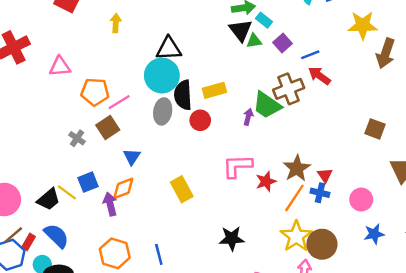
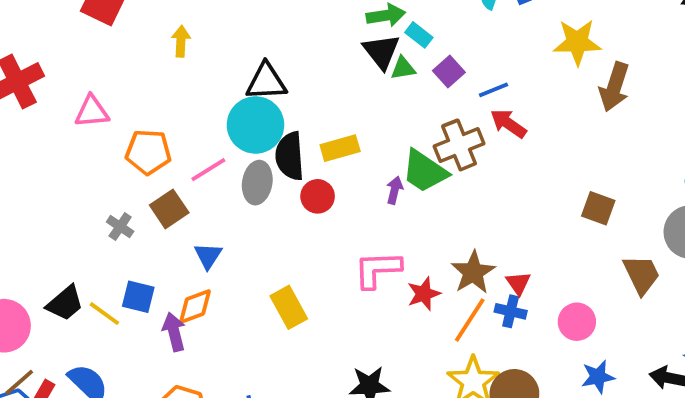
pink line: (119, 102) -> (208, 170), moved
blue square: (88, 182) -> (138, 297), turned 36
black trapezoid: (48, 199) -> (65, 303), moved

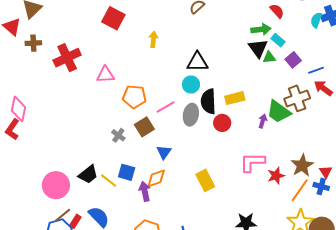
cyan circle: (256, 125) -> (191, 85), size x0.6

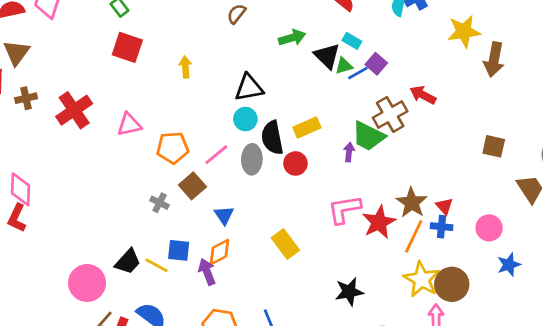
green arrow: (261, 29) -> (292, 38), moved
blue line: (316, 70) -> (358, 73), moved
red star: (276, 176) -> (379, 222), size x1.4

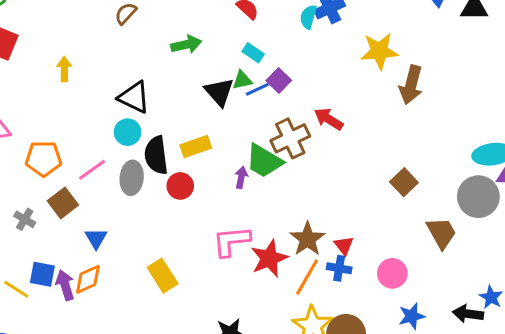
black triangle: (327, 56) -> (219, 92), moved
black triangle: (249, 88) -> (134, 97), turned 32
brown square: (494, 146) -> (404, 182), turned 30
purple arrow: (207, 272) -> (65, 285), moved

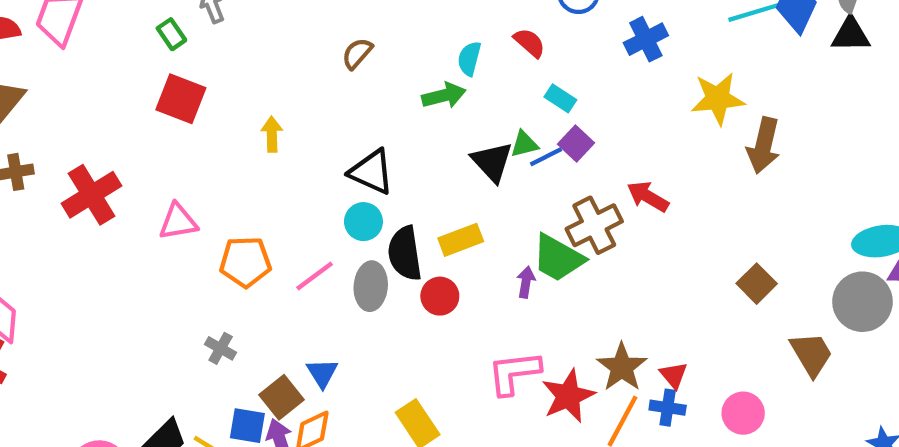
cyan semicircle: (308, 17) -> (469, 59), moved
cyan rectangle: (253, 53) -> (560, 98), moved
brown square: (63, 203) -> (282, 397), moved

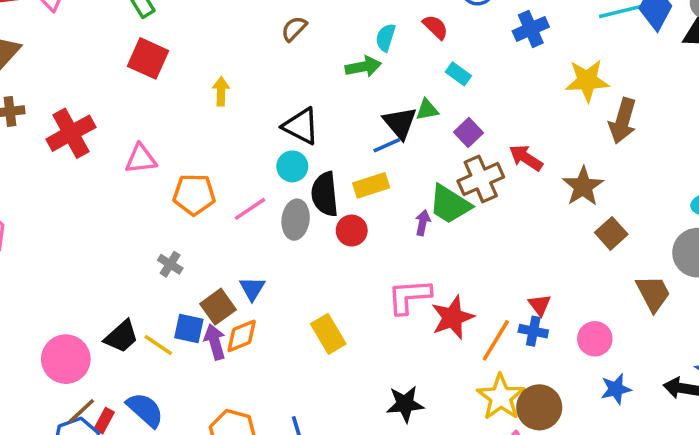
purple square: (576, 144) -> (469, 133), moved
blue line: (546, 157) -> (387, 145), moved
brown star: (622, 367) -> (583, 186), moved

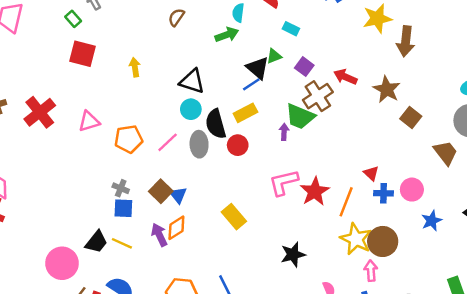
brown square: (218, 307) -> (161, 191), moved
blue square: (189, 329) -> (123, 208), moved
blue cross: (533, 331) -> (384, 193), moved

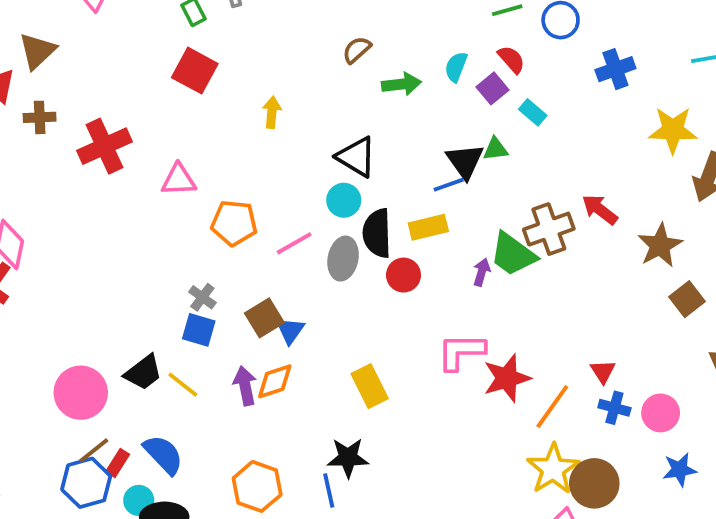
green arrow: (227, 35) -> (402, 84), moved
purple square: (304, 67) -> (493, 88), moved
black star: (293, 255) -> (348, 458), moved

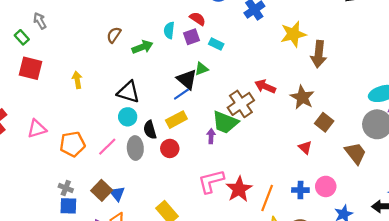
purple square: (493, 88) -> (192, 37), turned 35
black semicircle: (377, 233) -> (150, 130), size x0.7
red triangle: (603, 371) -> (305, 147), moved

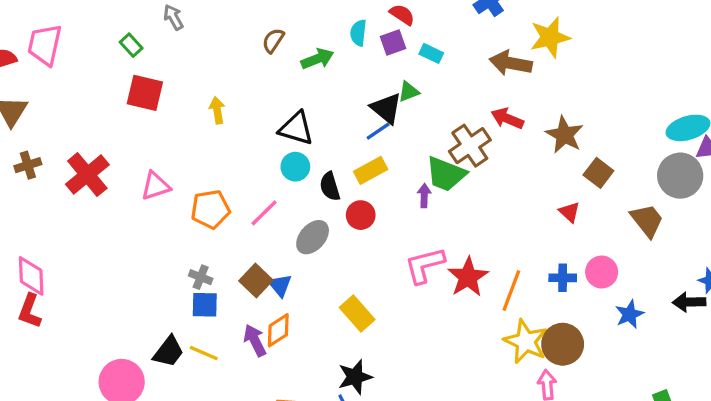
gray arrow: (40, 21) -> (173, 17), moved
brown arrow: (319, 54) -> (511, 63), moved, turned 95
gray ellipse: (135, 148) -> (313, 237), moved, turned 45

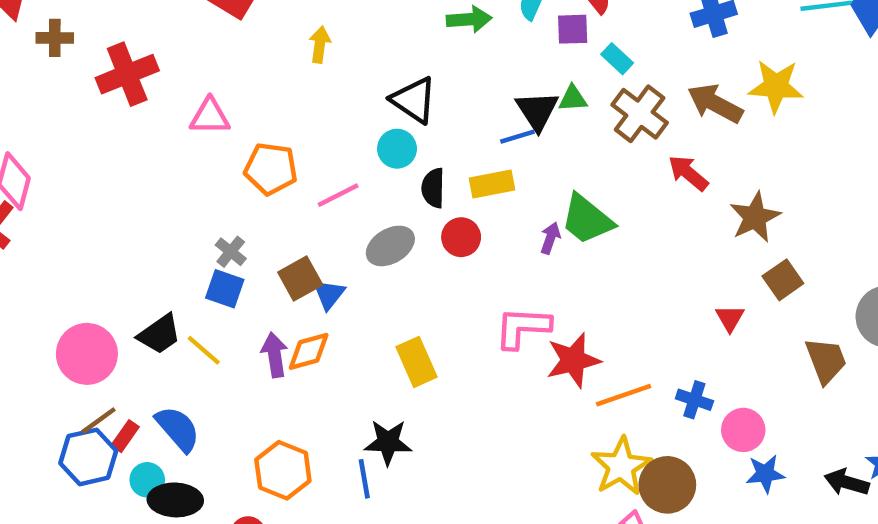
brown cross: (470, 146) -> (640, 114), moved, turned -36
pink circle: (602, 272) -> (743, 430), moved
orange line: (511, 290) -> (624, 395), turned 33

